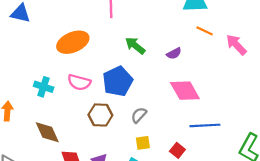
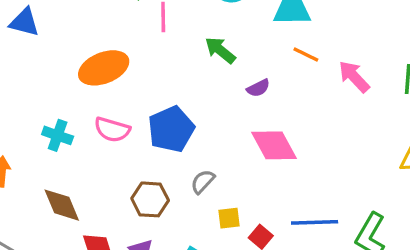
green arrow: (135, 46) -> (220, 50), moved
brown hexagon: (100, 115) -> (150, 199), moved
blue line: (205, 125) -> (315, 222), moved
yellow square: (143, 143) -> (229, 218), moved

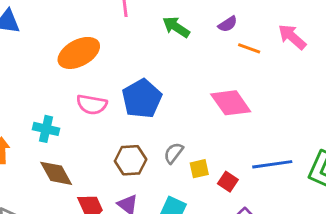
orange line: (306, 54) -> (249, 48), moved
purple semicircle: (258, 88) -> (228, 24), moved
cyan cross: (58, 135) -> (46, 129), moved
gray semicircle: (203, 182) -> (173, 153), moved

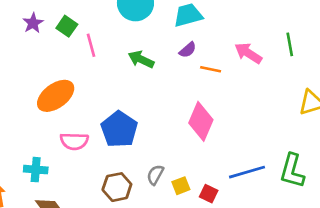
pink diamond: (231, 103) -> (201, 121), turned 66

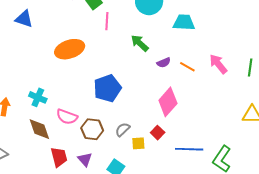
purple semicircle: (188, 50) -> (164, 63), moved
pink semicircle: (74, 141) -> (67, 117), moved
red square: (209, 194) -> (158, 133), moved

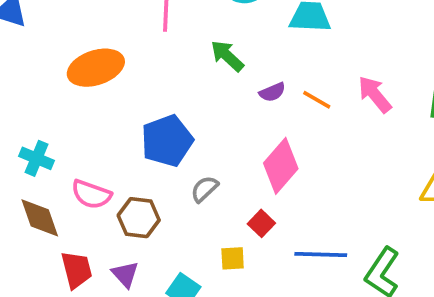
gray semicircle: (123, 129) -> (204, 189), moved
yellow square: (138, 143) -> (233, 258), moved

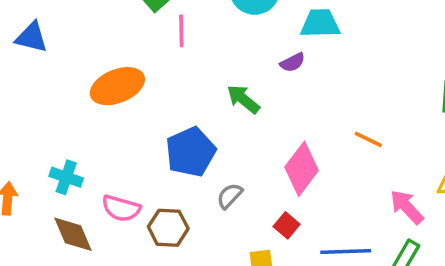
green arrow: (227, 56) -> (243, 99), moved
purple semicircle: (272, 92) -> (293, 62), moved
pink arrow: (375, 94) -> (407, 207), moved
orange line: (317, 100) -> (368, 139), moved

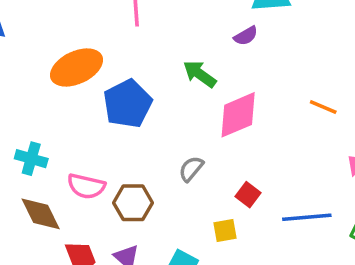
blue pentagon: (191, 152) -> (128, 104), moved
pink diamond: (302, 169) -> (238, 115), moved, turned 33

